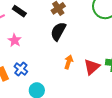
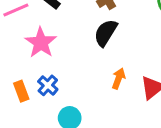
pink star: (15, 40) -> (41, 43), size x1.5

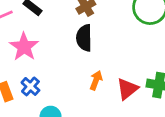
black semicircle: (106, 33) -> (84, 38), turned -32

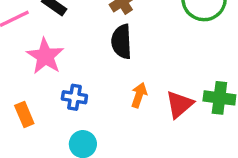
blue cross: (30, 86) -> (74, 97), moved, turned -30

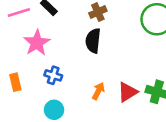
orange arrow: (139, 95) -> (98, 91), moved

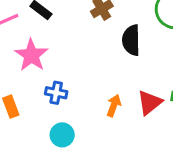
black semicircle: (93, 41) -> (131, 40), moved

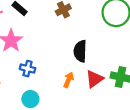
black semicircle: (131, 40) -> (80, 51), moved

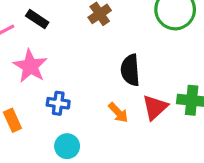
orange arrow: (69, 80) -> (118, 113), turned 120

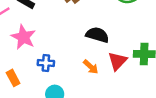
black semicircle: (130, 70) -> (97, 35), turned 115

